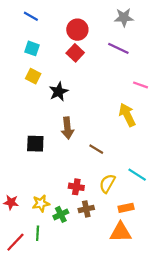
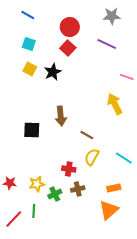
black star: (59, 92) -> (53, 72), moved
yellow semicircle: (107, 183) -> (92, 157), moved
orange triangle: (121, 232) -> (109, 210), turned -40

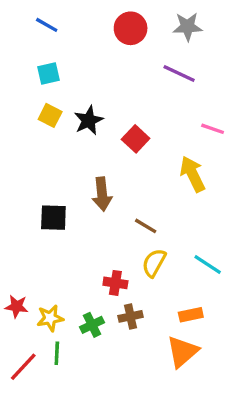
red circle: (70, 27) -> (131, 28), moved
cyan square: (29, 44) -> (48, 74), turned -32
red square: (68, 48) -> (136, 139), moved
yellow star: (37, 184) -> (50, 318), moved

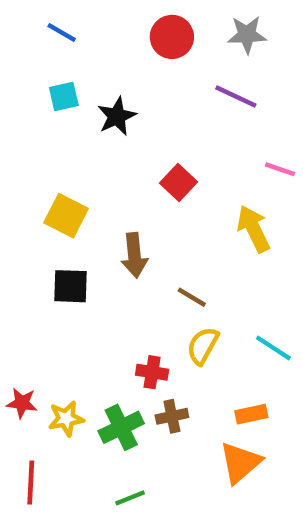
yellow square: (50, 115) -> (66, 216), moved, size x1.4
black star: (89, 120) -> (117, 116), moved
green cross: (92, 325) -> (121, 427), size x1.4
green line: (57, 353) -> (130, 498), moved, turned 65
red line: (23, 367) -> (31, 482), turned -40

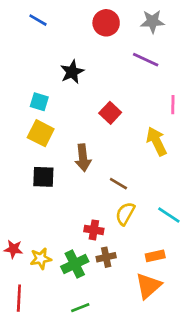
cyan square: (64, 96) -> (39, 102), moved, turned 30
pink line: (280, 169) -> (173, 105), turned 72

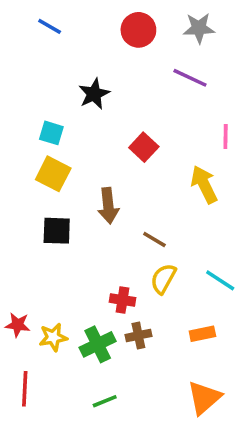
orange triangle: (148, 286) -> (204, 398), moved

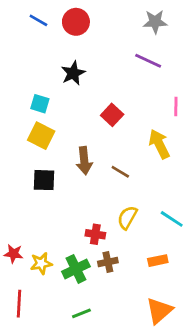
red circle: (138, 30) -> (76, 22), moved
brown line: (154, 240) -> (120, 172), moved

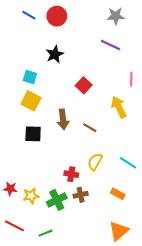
orange rectangle: (158, 261) -> (118, 194), turned 40
red line: (19, 304) -> (14, 226), turned -66
green line: (81, 313) -> (45, 233), moved

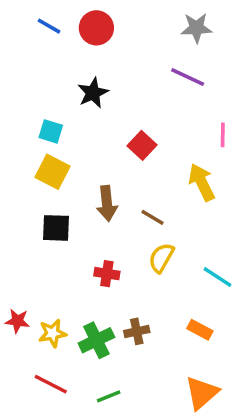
yellow semicircle: (95, 162) -> (161, 258), moved
red cross: (71, 174) -> (107, 274), moved
red line: (14, 226) -> (51, 384), moved
green line: (45, 233) -> (109, 396), moved

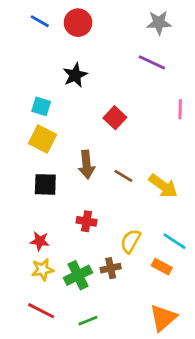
yellow arrow: (202, 182) -> (163, 186), moved, turned 152
yellow semicircle: (161, 258) -> (131, 241), moved
cyan line: (217, 277) -> (174, 241), moved
red star: (17, 321) -> (40, 241), moved

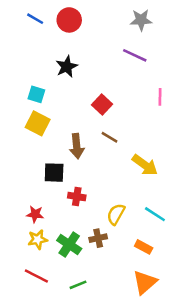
brown line: (123, 176) -> (110, 137), moved
black square: (45, 184) -> (54, 173), moved
orange rectangle: (162, 267) -> (144, 247), moved
green cross: (78, 275) -> (69, 244), turned -30

